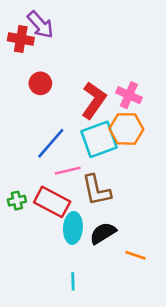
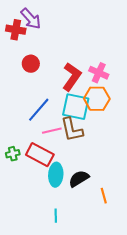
cyan square: (99, 139) -> (76, 107), turned 32
brown L-shape: (96, 190) -> (72, 130), moved
orange line: (135, 255) -> (104, 196), turned 56

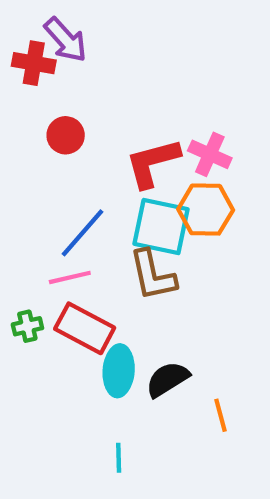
red L-shape: (72, 77) -> (153, 163), turned -140
pink line: (52, 131) -> (70, 277), moved

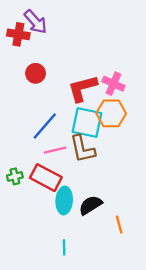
pink line: (70, 277) -> (55, 150), moved

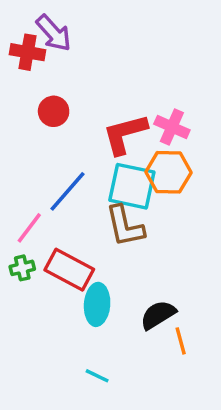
pink line: (55, 150) -> (29, 228), moved, turned -40
black semicircle: (91, 205) -> (158, 315), moved
cyan line: (64, 247) -> (97, 376), turned -63

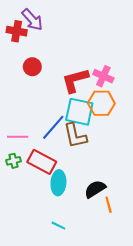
blue line: (67, 191) -> (53, 127), moved
pink line: (29, 228) -> (18, 137), turned 54

